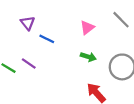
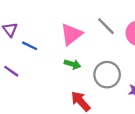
pink triangle: (87, 28) -> (71, 34), size x1.5

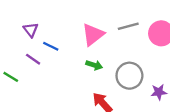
gray line: (106, 26) -> (128, 26), turned -60
purple line: (11, 71) -> (33, 59), moved

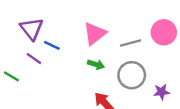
gray line: (128, 26) -> (130, 43), moved
purple triangle: (31, 30) -> (32, 29), size x1.5

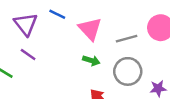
pink triangle: (95, 33) -> (90, 29), turned -35
blue line: (52, 45) -> (57, 14), moved

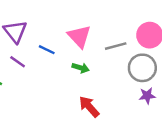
blue line: (57, 14) -> (47, 50), moved
gray circle: (128, 71) -> (142, 68), moved

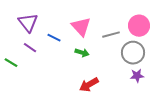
red arrow: (89, 107) -> (89, 85), turned -78

